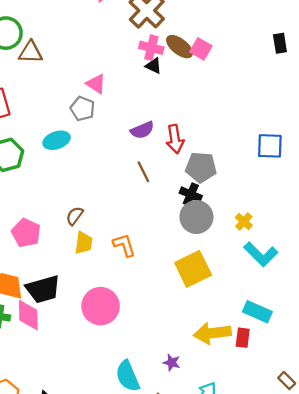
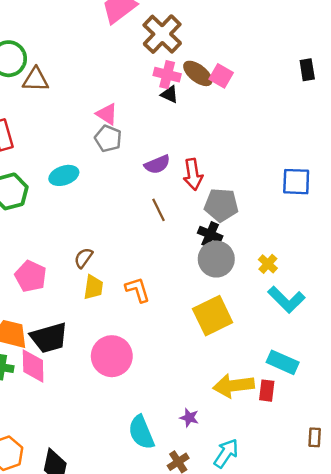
gray pentagon: (82, 109) -> (108, 139), moved
brown rectangle: (287, 381) -> (315, 437), turned 48

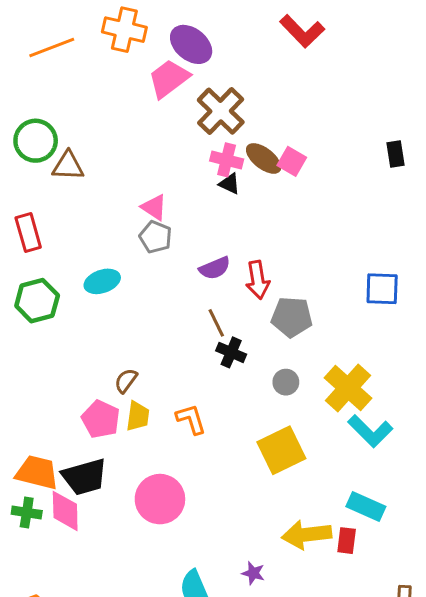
black cross: (210, 234) -> (231, 352), moved
gray circle: (216, 259) -> (286, 382), size x0.6
yellow cross: (268, 264) -> (348, 388), size x2.0
pink pentagon: (31, 276) -> (101, 419), moved

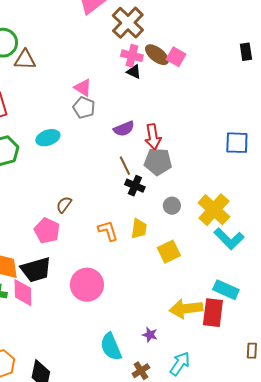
gray pentagon: (292, 317) -> (158, 162), moved
yellow trapezoid: (138, 416) -> (139, 229), moved
yellow square: (281, 450) -> (169, 252), size x0.7
red rectangle: (347, 541) -> (213, 313), size x1.6

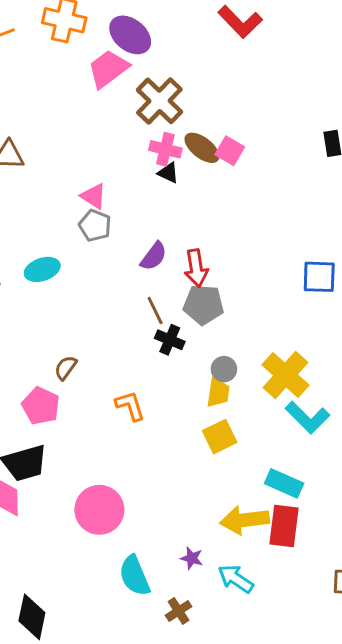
purple semicircle: (124, 129) -> (154, 256), turned -30
yellow trapezoid: (139, 229) -> (218, 393), moved
pink circle: (87, 285) -> (99, 510), moved
cyan rectangle: (226, 290) -> (284, 483), moved
cyan arrow: (180, 364) -> (236, 579), moved, turned -90

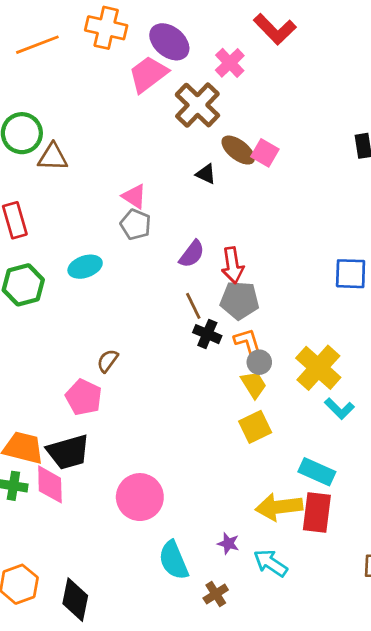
pink cross: (165, 149) -> (230, 63), moved, turned 32
yellow trapezoid: (218, 393) -> (254, 385), turned -40
orange L-shape: (130, 406) -> (248, 343), moved
cyan L-shape: (307, 417) -> (339, 409), size x0.7

